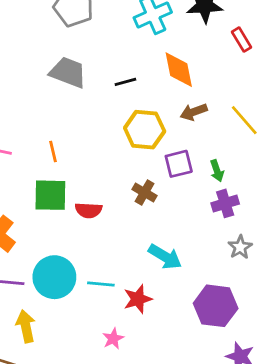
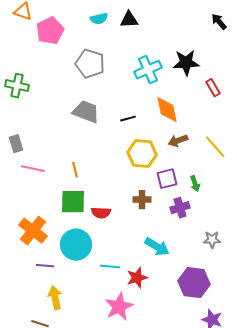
brown cross: (145, 193) -> (142, 200), turned -30
purple cross: (225, 203) -> (180, 208), moved
gray star: (240, 247) -> (212, 240), turned 30
cyan circle: (54, 277) -> (76, 245), moved
pink star: (113, 339) -> (119, 307), size x1.8

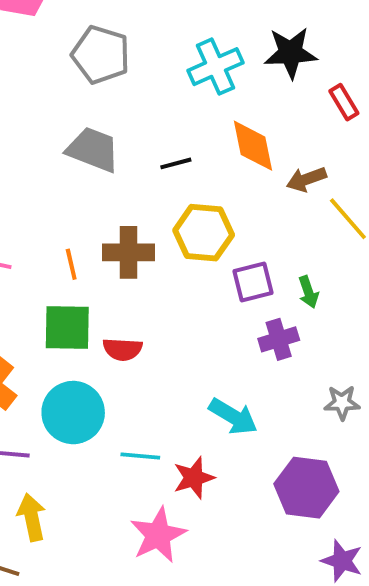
brown arrow: (178, 141) -> (306, 179), moved
brown cross: (142, 200) -> (128, 252), moved, size x1.4

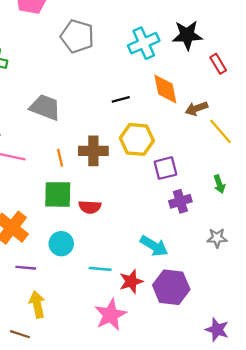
gray trapezoid: (93, 150) -> (45, 107), moved
green arrow: (308, 292) -> (219, 184), moved
cyan circle: (73, 413) -> (61, 244), size x0.7
purple hexagon: (306, 488) -> (171, 287), moved

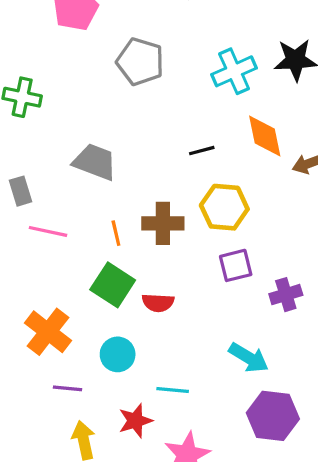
purple square: (165, 168) -> (236, 265), moved
green square: (58, 194) -> (113, 285), turned 32
red star: (131, 281) -> (135, 421), moved

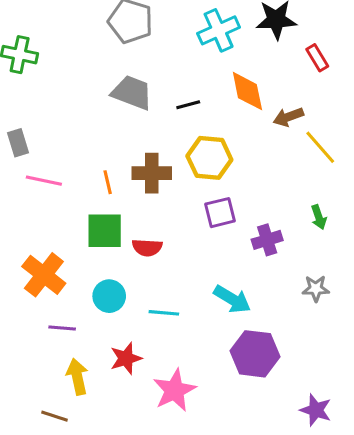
gray trapezoid: (95, 162) -> (132, 93), moved
green square: (113, 285) -> (105, 231), turned -33
cyan line: (173, 390) -> (164, 313), moved

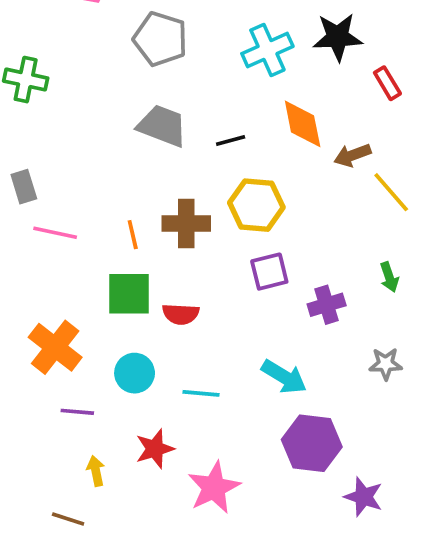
yellow arrow: (77, 377) -> (96, 471), size x0.7
purple star: (316, 410) -> (363, 497), moved

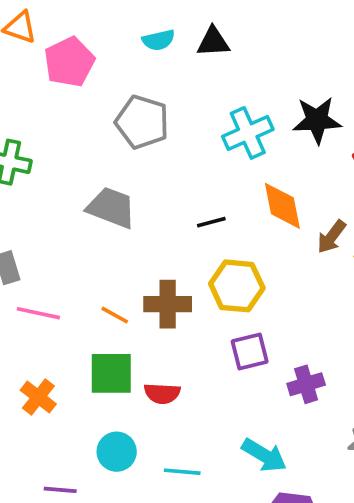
gray trapezoid: (162, 126) -> (111, 208), moved
brown arrow: (352, 155) -> (332, 237), turned -33
orange line: (133, 235) -> (115, 315), turned -48
orange cross: (55, 347) -> (38, 397), moved, size x0.7

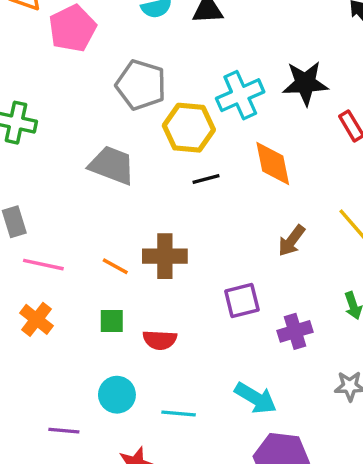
brown arrow: (332, 237) -> (292, 241), moved
yellow hexagon: (237, 286) -> (189, 128), moved
green square: (111, 373) -> (112, 321), size x0.6
orange cross: (38, 397) -> (37, 319), moved

